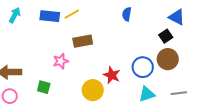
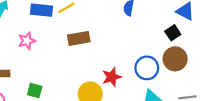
pink star: (61, 61) -> (27, 41), moved
red star: (112, 75) -> (112, 77), turned 30

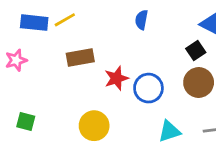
blue circle: (147, 68) -> (148, 88), moved
red star: (112, 77) -> (116, 78), moved

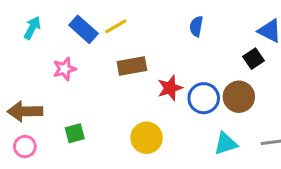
blue rectangle: (34, 23) -> (84, 29), turned 36
brown circle: (199, 83) -> (239, 97), moved
green square: (26, 122) -> (75, 133), turned -30

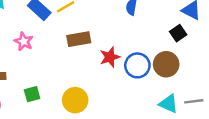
pink star: (64, 69) -> (24, 41), turned -30
yellow circle: (147, 138) -> (75, 100), moved
cyan triangle: (226, 144) -> (169, 104), moved, turned 42

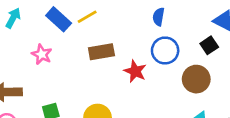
red star: (110, 57) -> (135, 71), turned -30
blue circle: (137, 65) -> (165, 50), moved

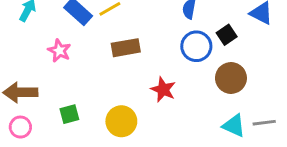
black square: (209, 45) -> (227, 35), moved
red star: (135, 71) -> (163, 90), moved

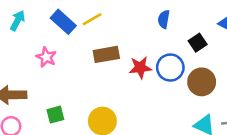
blue circle: (196, 46) -> (170, 68), moved
red star: (163, 90) -> (140, 68), moved, turned -30

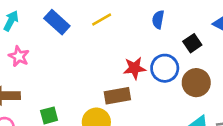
yellow line: (92, 19) -> (102, 20), moved
brown rectangle: (106, 54) -> (117, 96), moved
pink star: (46, 57) -> (19, 56), moved

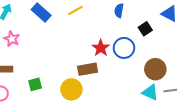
red star: (134, 68) -> (101, 48), turned -30
brown circle: (196, 83) -> (155, 69), moved

